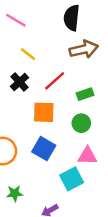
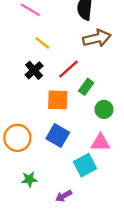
green rectangle: (85, 94) -> (86, 87), moved, turned -35
green circle: (81, 123) -> (104, 109), moved

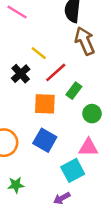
brown arrow: (97, 38) -> (85, 41), turned -100
yellow line: (42, 43) -> (39, 53), moved
purple arrow: (64, 196) -> (62, 198), moved

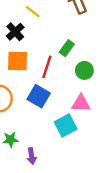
red line: (56, 72) -> (47, 67), moved, turned -30
orange square: (45, 104) -> (18, 61), moved
purple arrow: (62, 198) -> (32, 156), moved, turned -70

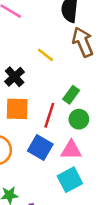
yellow line: (33, 12) -> (45, 55), moved
green circle: (84, 70) -> (79, 119), moved
pink triangle: (81, 103) -> (71, 150), moved

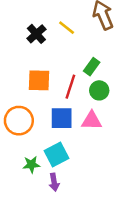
black cross: (15, 77) -> (36, 34), moved
blue square: (40, 147) -> (62, 118), turned -30
cyan square: (70, 180) -> (57, 154), moved

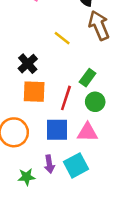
black cross: (36, 34) -> (28, 64), moved
cyan square: (57, 154) -> (76, 165), moved
purple arrow: (54, 182) -> (49, 164), moved

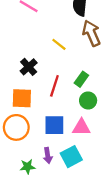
orange square: (34, 92) -> (22, 98), moved
red line: (66, 98) -> (54, 86), moved

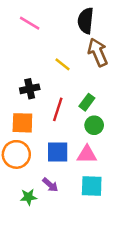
black cross: (29, 67) -> (30, 89), turned 30
purple arrow: (48, 155) -> (50, 185), turned -40
cyan square: (71, 157) -> (92, 186), moved, turned 30

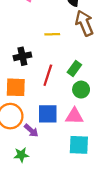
yellow line: (63, 64) -> (52, 34), turned -40
purple arrow: (50, 185) -> (31, 130), moved

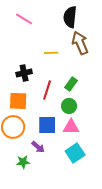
green circle: (81, 90) -> (69, 106), moved
purple arrow: (31, 130) -> (38, 147), moved
cyan square: (79, 145) -> (75, 153), turned -36

